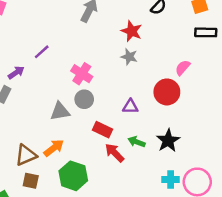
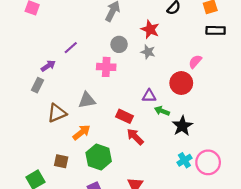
pink cross: (82, 74) -> (106, 67), turned -30
gray circle: (84, 99) -> (119, 44), moved
green arrow: (136, 142) -> (162, 111), moved
brown triangle: (26, 155) -> (57, 113), moved
cyan cross: (171, 179) -> (184, 160), turned -32

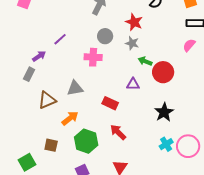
pink semicircle: (195, 62) -> (189, 45), moved
green arrow: (162, 111) -> (145, 61), moved
red arrow: (135, 137) -> (118, 132), moved

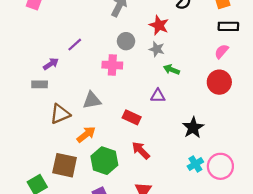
red circle: (163, 72) -> (219, 82), moved
gray rectangle: (29, 74) -> (40, 84), turned 64
brown square: (51, 145) -> (65, 165), size x1.6

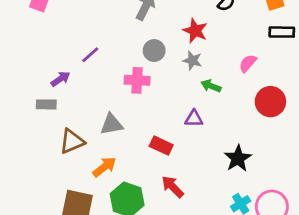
pink semicircle: (222, 51) -> (248, 63), moved

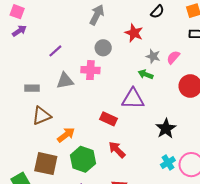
gray star: (192, 60) -> (153, 56), moved
purple arrow: (60, 79) -> (19, 31), moved
gray rectangle: (46, 104) -> (32, 88), moved
purple triangle: (194, 119) -> (133, 99), size x1.6
gray triangle: (112, 124) -> (65, 81), moved

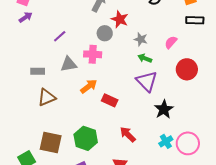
red star: (134, 33) -> (120, 19), moved
gray star: (153, 56) -> (141, 39), moved
purple triangle: (133, 99) -> (147, 81), moved, turned 45
orange arrow: (66, 135) -> (89, 86), moved
red arrow: (117, 150) -> (128, 134), moved

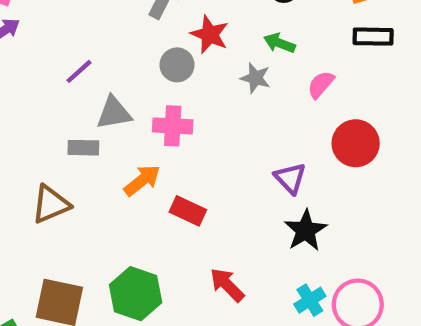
pink cross: (93, 54) -> (173, 126), moved
green arrow: (145, 58) -> (279, 43), moved
gray triangle: (69, 64) -> (114, 113), moved
gray rectangle: (38, 71) -> (83, 148), moved
purple triangle: (147, 81) -> (290, 178), moved, size x0.7

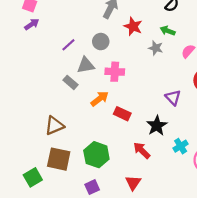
gray circle: (177, 65) -> (101, 42), moved
gray rectangle: (83, 148) -> (71, 82), turned 40
brown triangle: (51, 204) -> (54, 126), moved
black star: (306, 230) -> (157, 126), moved
cyan cross: (310, 300) -> (181, 146), moved

